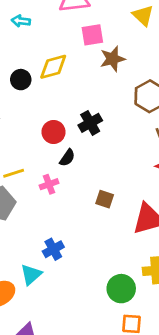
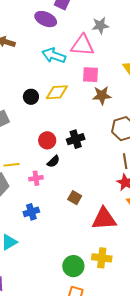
cyan arrow: (21, 21) -> (54, 55), moved, size x1.6
blue cross: (53, 249) -> (31, 212), moved

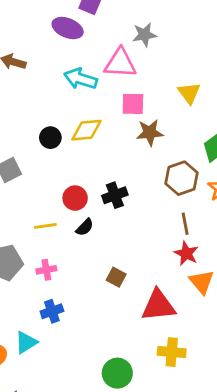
yellow line: (12, 165) -> (45, 226), moved
pink cross: (36, 178) -> (46, 270), moved
blue cross: (31, 212) -> (52, 311), moved
yellow cross: (102, 258) -> (172, 352), moved

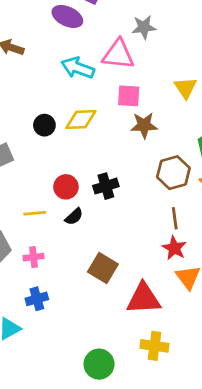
brown square: (116, 277) -> (103, 268), size x1.5

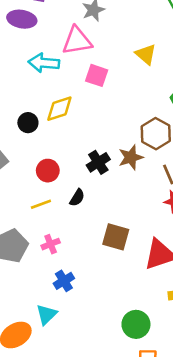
pink square: (129, 96) -> (97, 75), turned 30
brown star: (144, 125) -> (131, 157), moved
red circle: (66, 187) -> (48, 171), moved

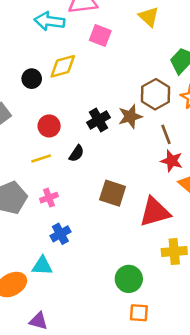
cyan triangle: (47, 314) -> (42, 266), turned 45

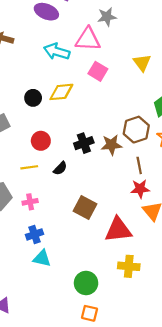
red star: (172, 161) -> (140, 189), turned -30
cyan triangle: (42, 266) -> (42, 258), moved

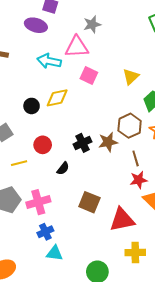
yellow triangle: (142, 63) -> (131, 77), moved, turned 30
yellow line: (29, 167) -> (19, 163), moved
pink cross: (30, 202) -> (38, 202), size x1.6

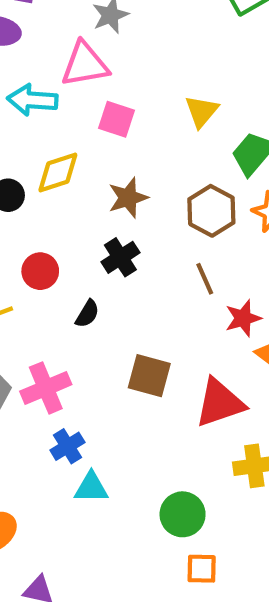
brown star: (108, 142) -> (128, 198), moved
brown line: (136, 158) -> (205, 279), moved

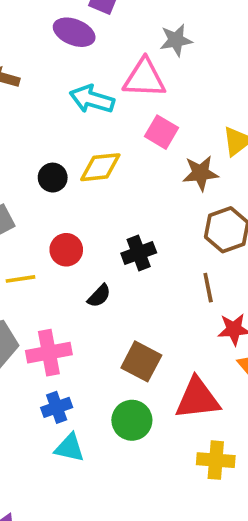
brown star: (128, 198) -> (200, 173), moved
green circle: (183, 514) -> (132, 420), moved

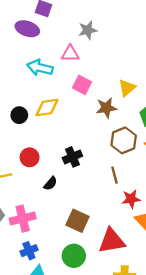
pink triangle: (144, 78) -> (70, 54), size x0.7

